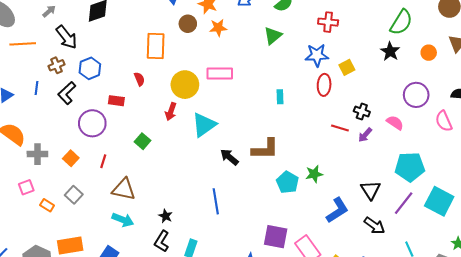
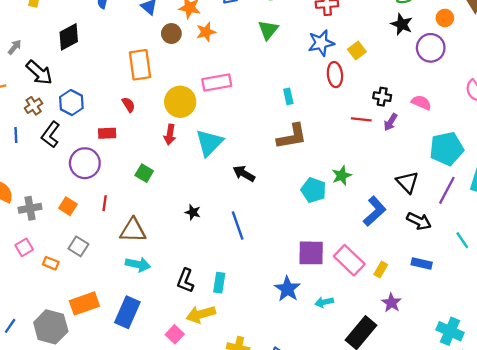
purple circle: (416, 95) -> (431, 48), moved
brown L-shape: (265, 149) -> (292, 136), moved
black star: (166, 216) -> (193, 212), moved

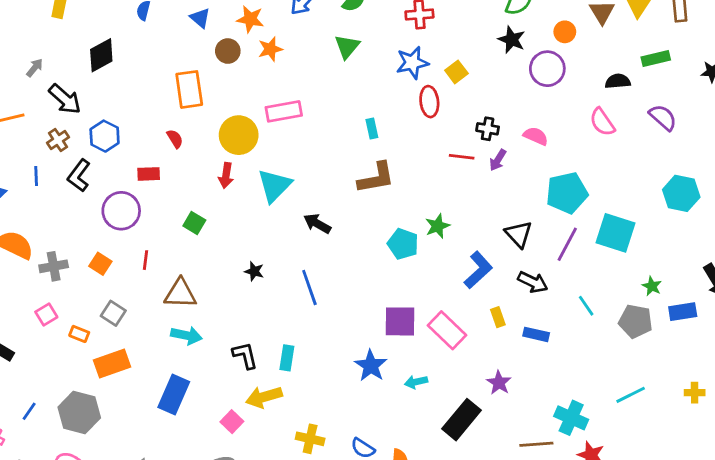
yellow rectangle: (381, 269) -> (498, 317), moved, turned -49
black L-shape: (185, 281) -> (245, 355), turned 145
orange rectangle: (84, 303) -> (112, 363), moved

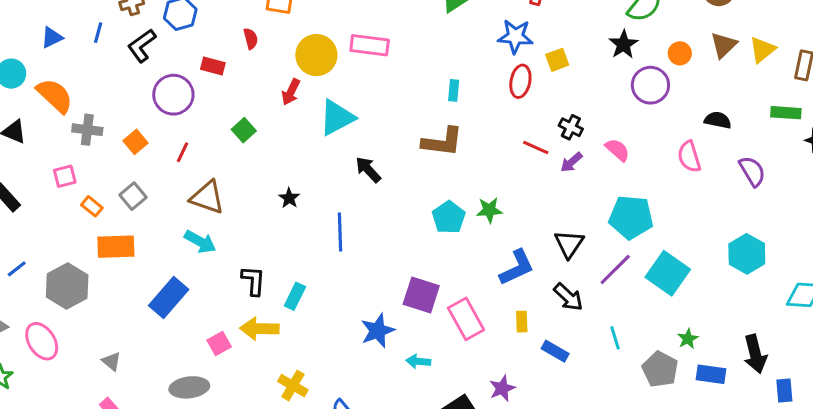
green rectangle: (656, 59) -> (786, 113), moved

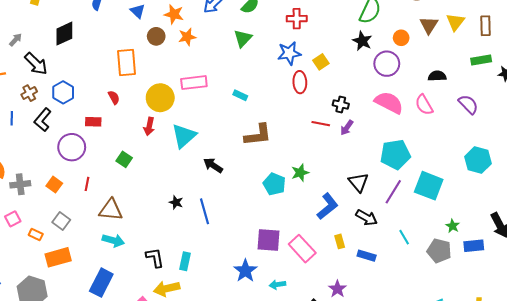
cyan rectangle: (454, 90) -> (240, 95), moved, turned -56
pink semicircle: (617, 150) -> (389, 103), moved, size x1.6
black star: (289, 198) -> (176, 202), moved

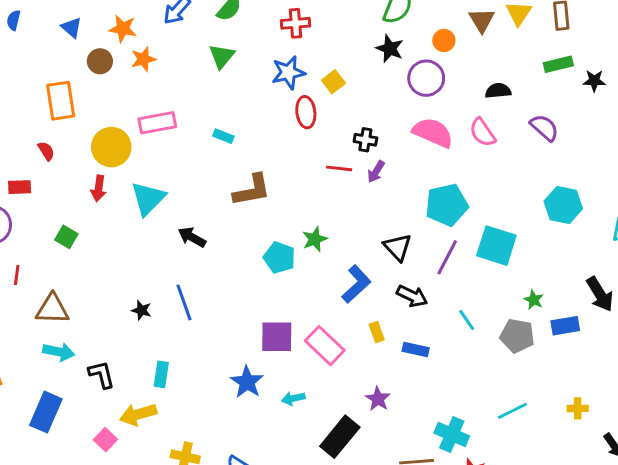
black star: (176, 202) -> (142, 310), moved
black L-shape: (155, 258) -> (102, 375), moved

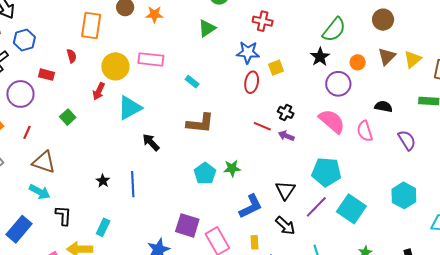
purple arrow: (376, 172) -> (286, 136), turned 63

